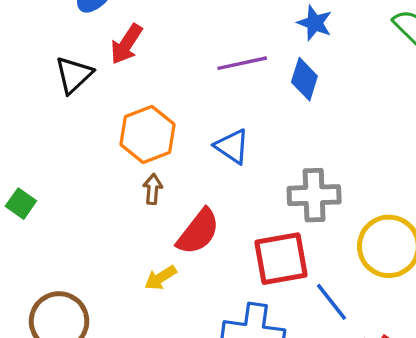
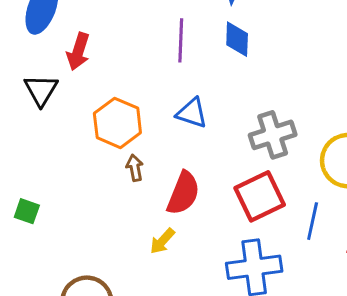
purple line: (242, 63) -> (181, 40), turned -60
blue line: (332, 302) -> (313, 221), turned 66

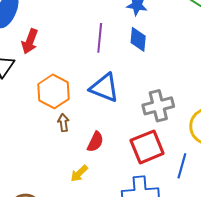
blue triangle: (192, 113) -> (104, 88), size x1.4
red semicircle: (183, 193) -> (95, 142), size x0.7

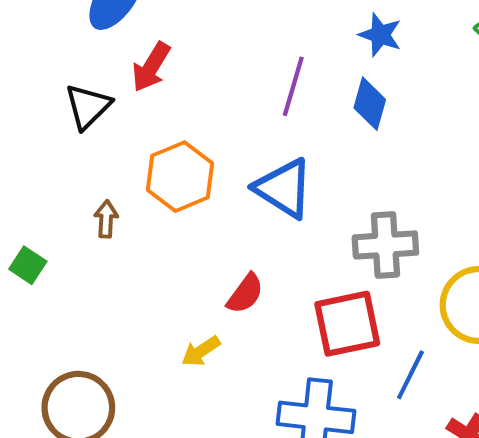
brown arrow: (63, 123) -> (106, 219), moved

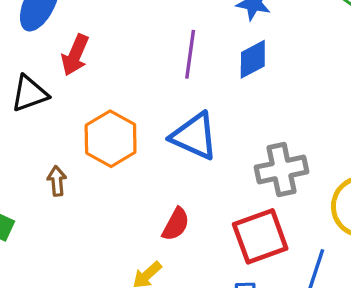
blue diamond: (370, 104) -> (253, 59), turned 54
black triangle: (88, 106) -> (29, 94), turned 33

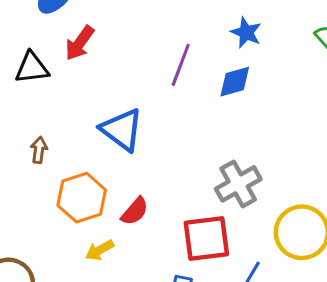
blue triangle: (194, 136) -> (122, 130), moved
orange hexagon: (111, 139) -> (82, 198), moved
gray cross: (281, 170) -> (238, 184), turned -30

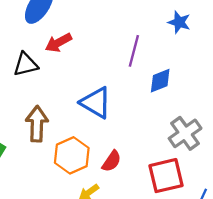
red arrow: (80, 43) -> (58, 43), turned 32
blue diamond: (235, 82) -> (160, 81), moved
brown arrow: (39, 150) -> (37, 124), size x1.8

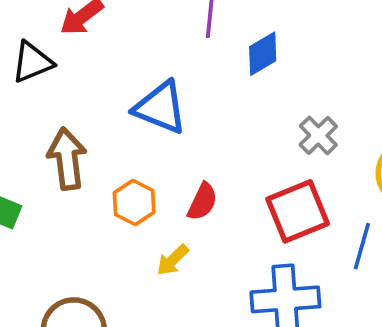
gray cross: (185, 133) -> (318, 135), size x0.7
orange hexagon: (72, 155) -> (134, 202), size x0.7

